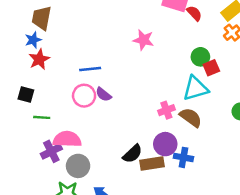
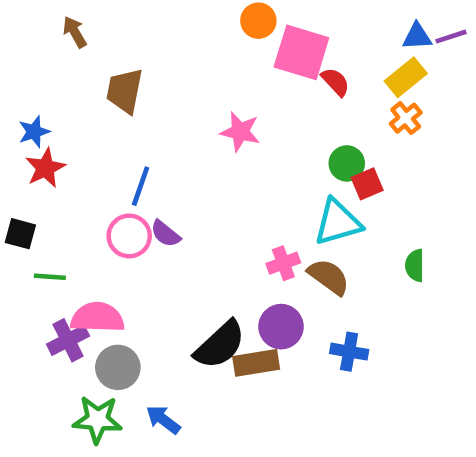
brown trapezoid: (42, 18) -> (125, 91), moved
blue line: (90, 69) -> (141, 186), turned -65
black semicircle: (133, 154) -> (220, 345), size x1.4
blue cross: (183, 157) -> (349, 352), moved

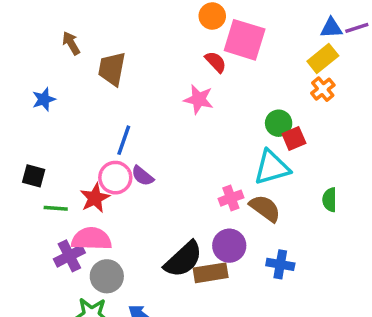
brown arrow: (75, 32) -> (71, 43), moved
red semicircle: (335, 82) -> (216, 62), moved
red star: (45, 168) -> (95, 198), moved

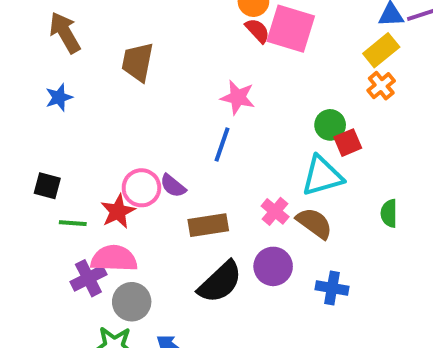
brown arrow: (71, 43) -> (65, 33), moved, size x1.5
red semicircle: (216, 62) -> (257, 31), moved
blue line: (124, 140) -> (222, 145), moved
pink cross: (231, 198) -> (275, 211), turned -30
brown rectangle: (211, 273) -> (208, 225), moved

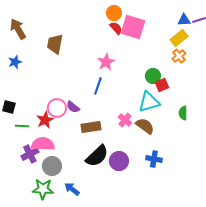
pink star: (238, 97) -> (106, 62), turned 30
green semicircle: (389, 213) -> (183, 113), moved
purple circle: (273, 266) -> (119, 161), moved

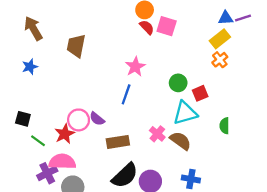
pink square: (133, 27) -> (167, 26), size x0.7
green circle: (153, 76) -> (178, 83), moved
green line: (22, 126) -> (38, 141), turned 32

